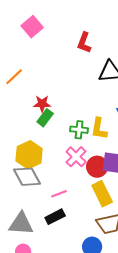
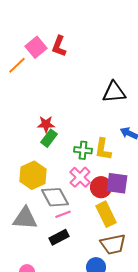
red L-shape: (84, 43) -> (59, 46), moved
orange line: (14, 77) -> (17, 65), moved
gray diamond: (27, 177) -> (55, 197), moved
gray triangle: (21, 224) -> (25, 218), moved

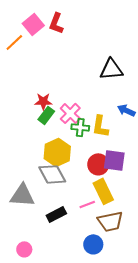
yellow hexagon: (33, 175) -> (57, 152), moved
pink cross: (80, 177) -> (70, 113), moved
pink line: (63, 214) -> (87, 204), moved

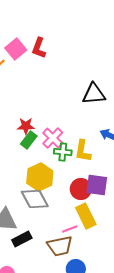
black rectangle: (56, 214) -> (22, 239), moved
brown trapezoid: (110, 221) -> (60, 246), moved

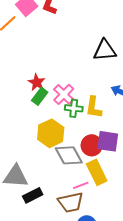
red star: (26, 126) -> (37, 82), turned 30
gray diamond: (35, 199) -> (69, 155), moved

